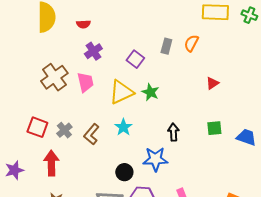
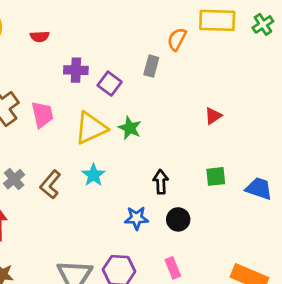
green cross: (249, 15) -> (263, 24), turned 35
orange semicircle: (191, 43) -> (177, 39), moved
purple cross: (93, 51) -> (76, 70), moved, turned 36
blue star: (155, 159) -> (136, 218), size x0.7
black circle: (124, 172) -> (178, 219), moved

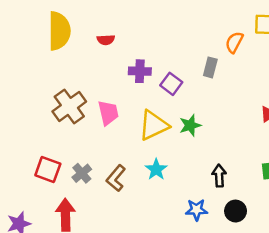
green star: (130, 128) -> (190, 125), turned 30

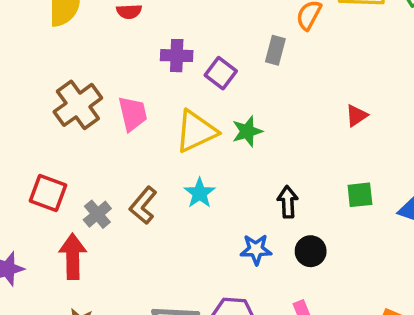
gray cross: (82, 173) -> (97, 214), moved

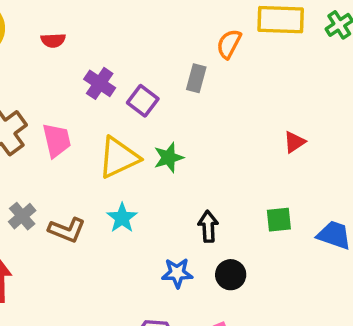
purple cross: (177, 56) -> (100, 83), turned 32
red triangle: (356, 115) -> (294, 142), moved
brown L-shape: (143, 205) -> (67, 230), turned -108
gray cross: (97, 214) -> (22, 216), moved

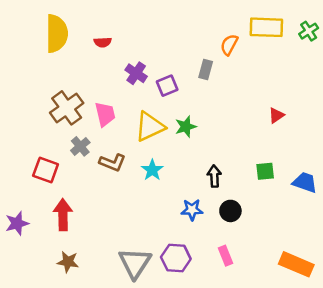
purple square: (143, 101) -> (167, 86), turned 30
gray cross: (22, 216) -> (80, 146), moved
brown L-shape: (67, 230) -> (113, 163), moved

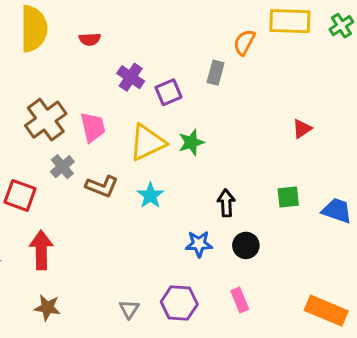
gray triangle: (135, 263) -> (129, 309), size x0.5

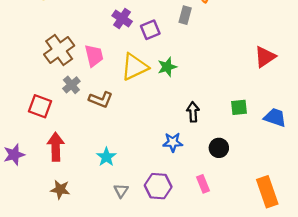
red triangle: (302, 129) -> (265, 57), moved, size x1.5
cyan star: (150, 195) -> (106, 157), moved
black circle: (246, 245) -> (219, 148), moved
orange rectangle: (326, 311) -> (267, 192), turned 48

